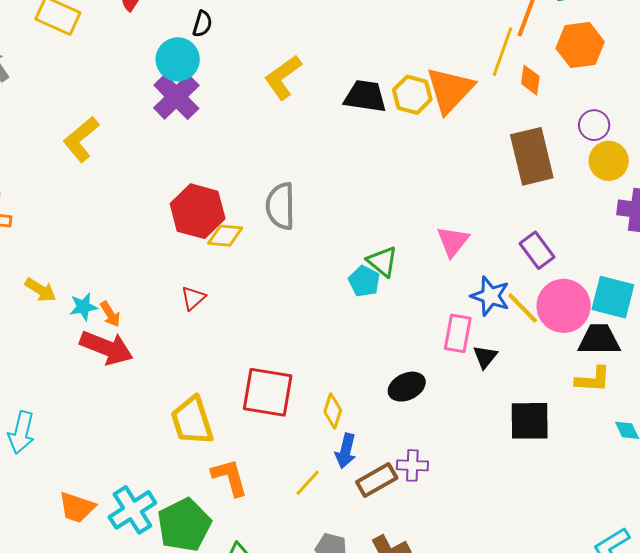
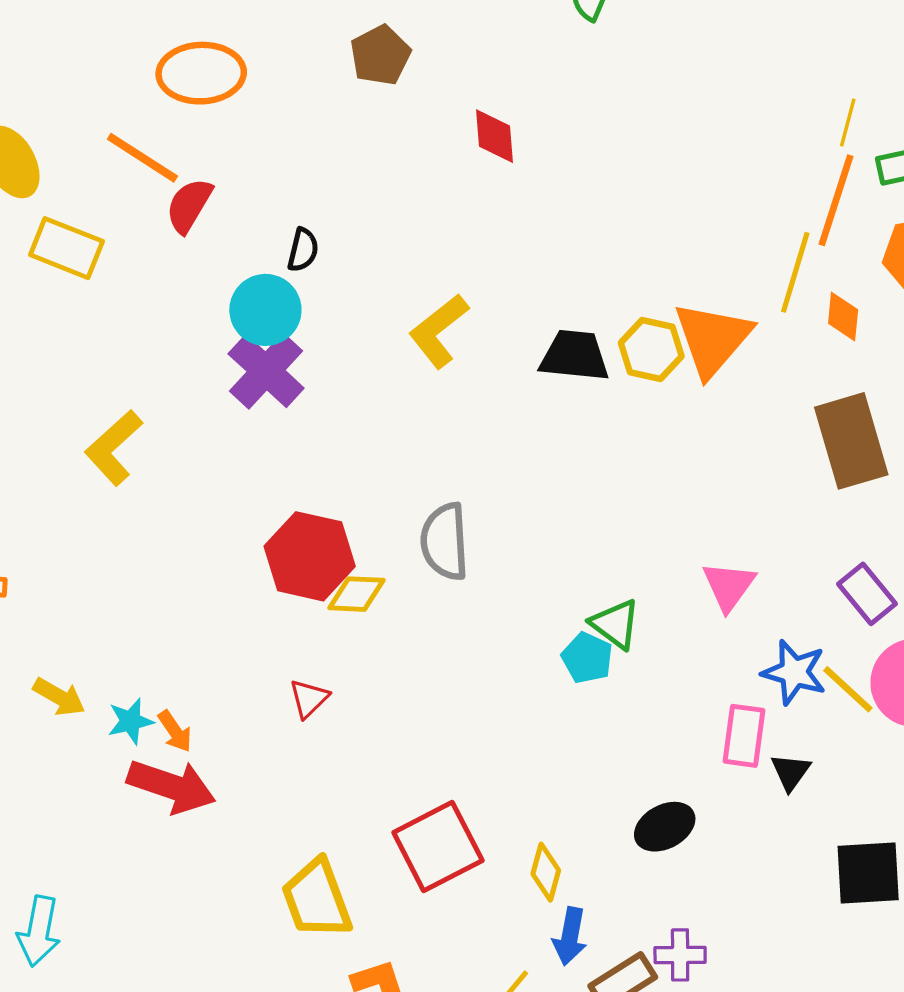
red square: (268, 392) -> (438, 847), turned -34

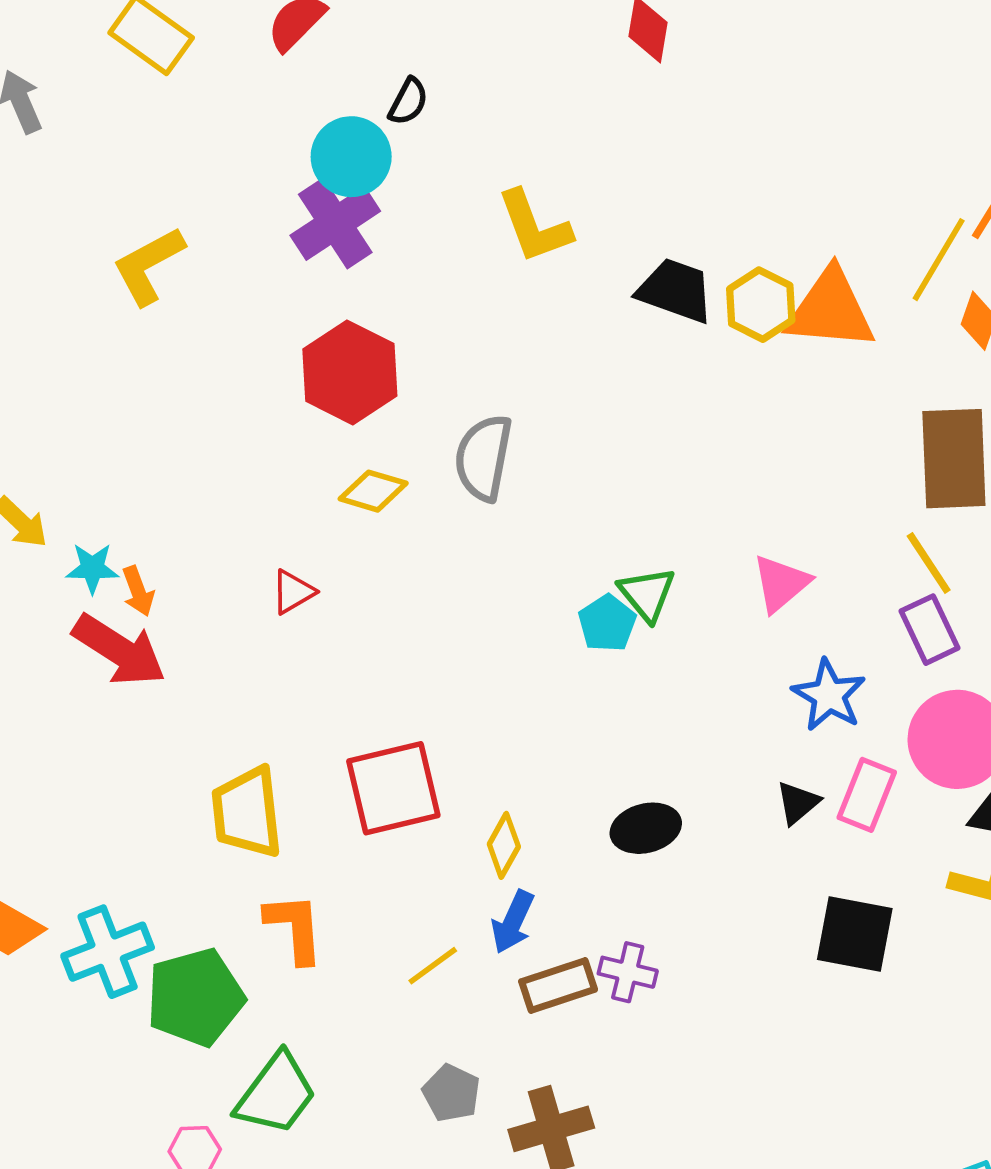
yellow L-shape: (439, 331) -> (534, 227), turned -86
orange triangle: (712, 339) -> (830, 310), turned 40
red hexagon: (310, 556) -> (350, 372), moved
yellow line: (848, 689) -> (929, 563), moved
pink rectangle: (744, 736) -> (867, 795), moved

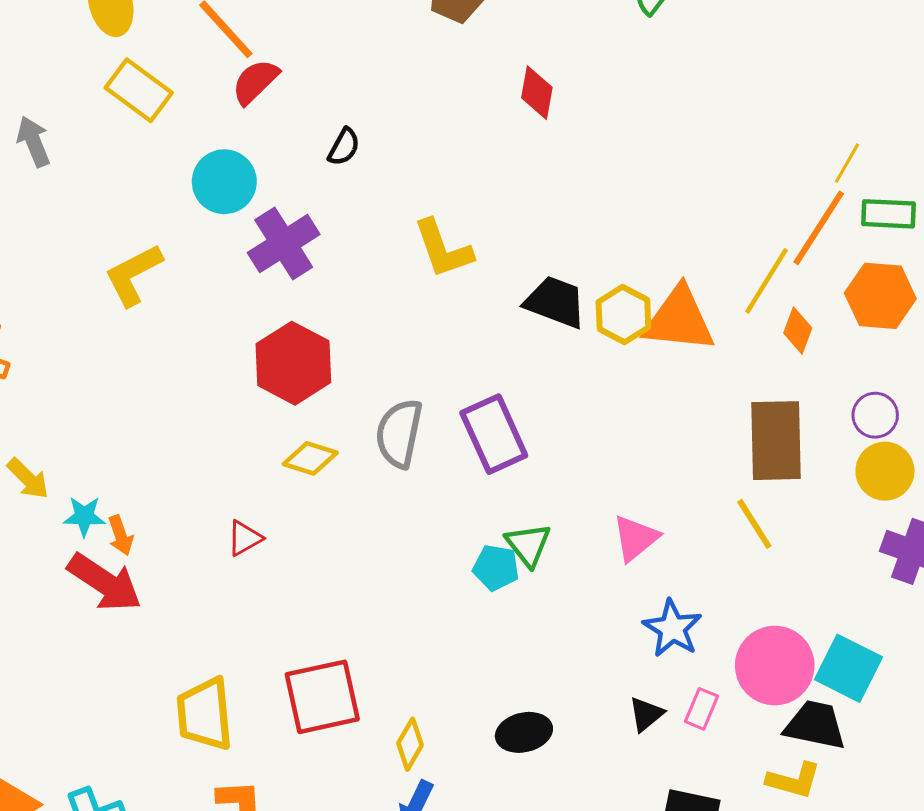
cyan circle: (351, 157) -> (224, 182), moved
cyan pentagon: (607, 623) -> (496, 568), turned -30
purple rectangle: (929, 630) -> (494, 434), moved, size x1.4
pink rectangle: (867, 795) -> (701, 709), size x0.7

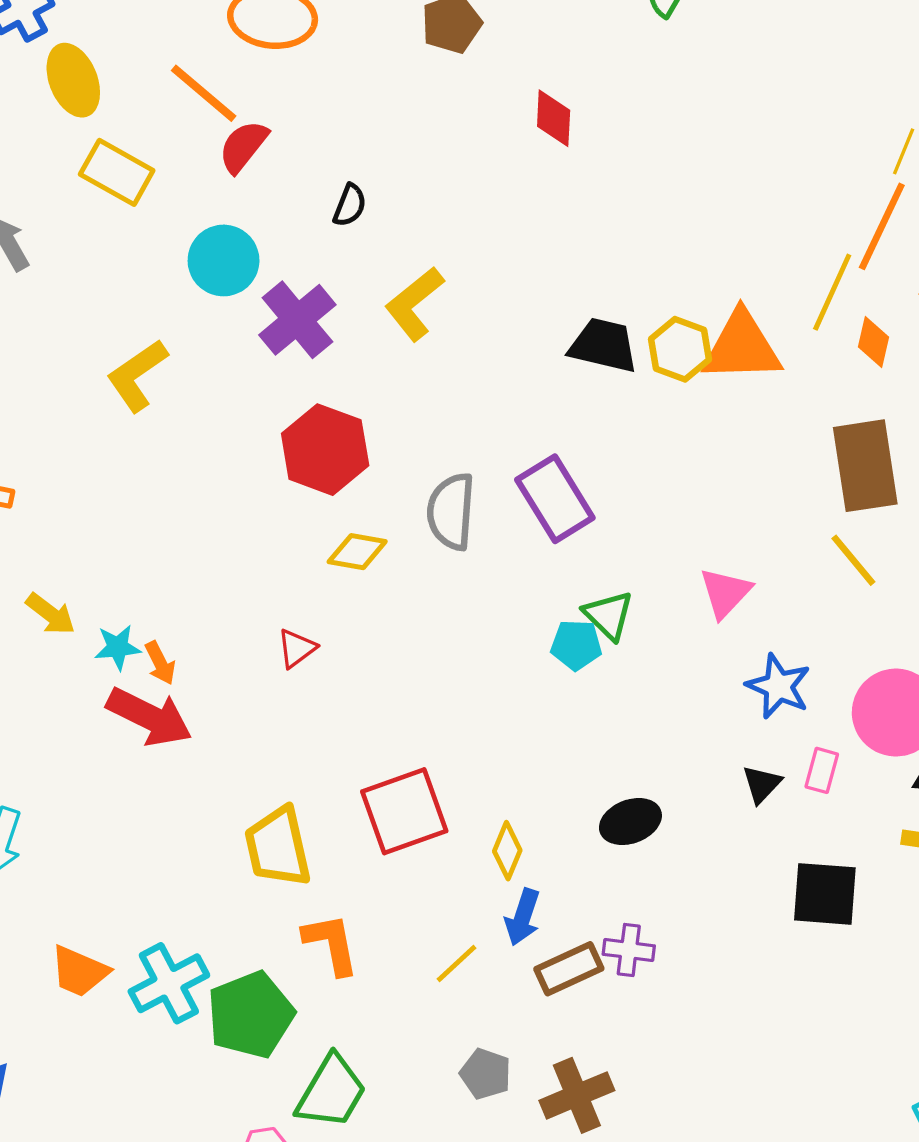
yellow L-shape: (443, 249) -> (414, 304), moved, turned 78

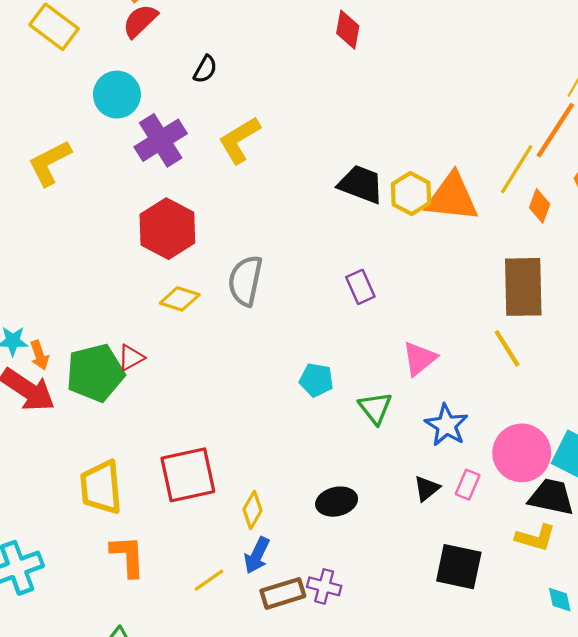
purple rectangle: (555, 499) -> (360, 287), moved, size x0.6
green triangle: (608, 615) -> (375, 408), moved
green pentagon: (251, 1015) -> (95, 373), moved

